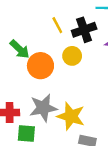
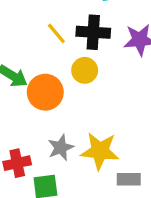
black cross: (84, 30) -> (93, 32), turned 35
gray star: (43, 108) -> (61, 148), size x0.7

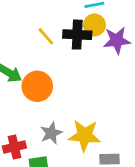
yellow circle: (85, 70) -> (94, 25), moved

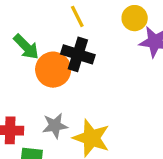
black cross: (77, 35) -> (78, 54), moved

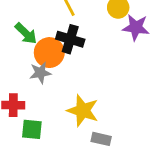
gray star: (55, 126) -> (40, 73), moved

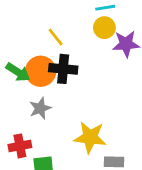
orange circle: (49, 53) -> (41, 71), moved

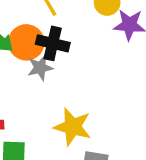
gray star: (40, 108) -> (40, 68), moved

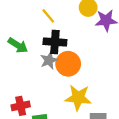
orange circle: (26, 42) -> (68, 64), moved

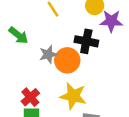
black cross: (55, 42) -> (86, 41), moved
red cross: (21, 106) -> (30, 97), moved, turned -36

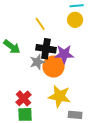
purple star: (111, 21) -> (64, 54), moved
black cross: (86, 41) -> (46, 49), moved

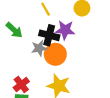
purple star: (64, 54) -> (65, 30), moved

